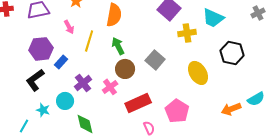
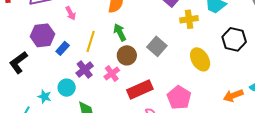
yellow line: (89, 41) -> (91, 41), moved
black L-shape: (35, 80) -> (18, 62), moved

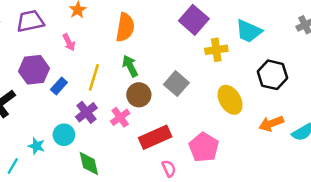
orange arrow: (233, 96) -> (271, 124), moved

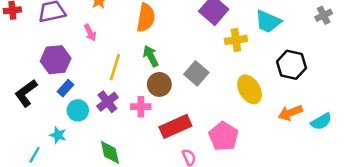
blue rectangle: (59, 86) -> (65, 88), moved
pink cross: (120, 117) -> (141, 107), turned 36
cyan circle: (64, 135) -> (78, 110), moved

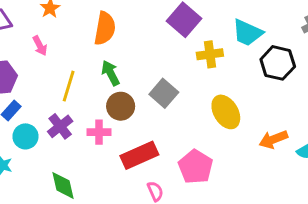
black hexagon: (292, 65) -> (278, 63), moved

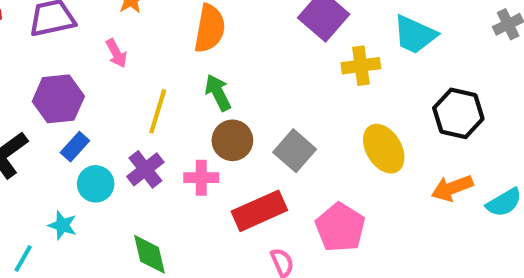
black hexagon: (278, 63) -> (458, 113), moved
gray square: (164, 93) -> (295, 151), moved

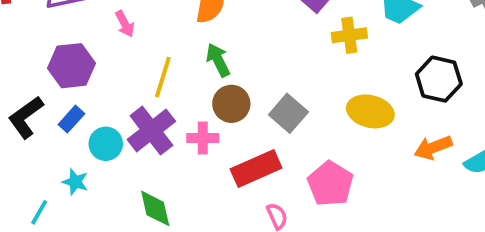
blue rectangle: (75, 147) -> (71, 119), moved
yellow ellipse: (384, 149) -> (370, 111), turned -45
purple cross: (145, 169) -> (151, 130), size x1.4

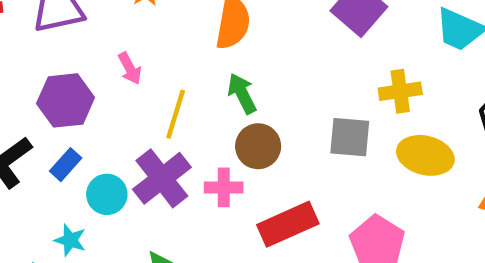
pink arrow: (125, 24) -> (130, 68), moved
yellow cross: (349, 35) -> (400, 91), moved
gray square: (288, 113) -> (350, 137), moved, turned -36

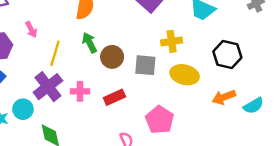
brown circle: (258, 146) -> (112, 57), moved
cyan circle: (107, 194) -> (23, 109), moved
red rectangle: (288, 224) -> (114, 97), moved, size x0.7

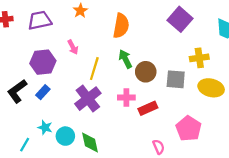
pink cross: (80, 91) -> (126, 97), moved
cyan circle: (23, 109) -> (65, 136), moved

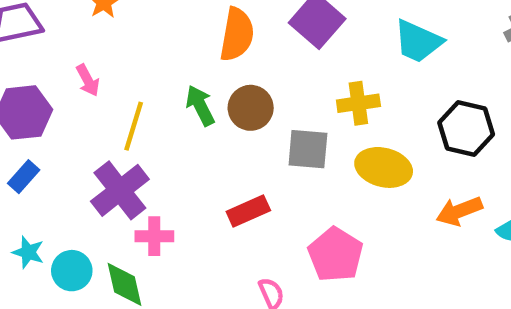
orange semicircle: (121, 26) -> (237, 34), moved
brown circle: (146, 72) -> (251, 108), moved
pink cross: (126, 97) -> (154, 236), moved

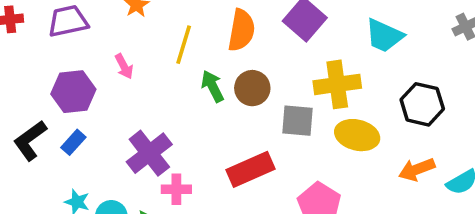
yellow cross: (358, 103) -> (337, 84), size x1.4
yellow line: (134, 126) -> (184, 45), moved
red rectangle: (248, 211) -> (250, 169), size x1.4

